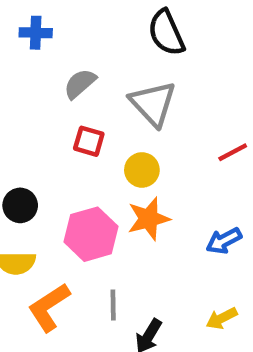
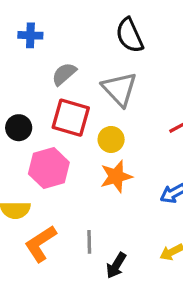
red square: (89, 141) -> (71, 118), size x1.6
black circle: (20, 205) -> (19, 128), moved
pink hexagon: (91, 234) -> (49, 168), moved

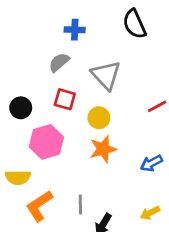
blue cross: (30, 35) -> (75, 30), moved
black semicircle: (130, 35) -> (134, 24), moved
red square: (71, 118) -> (65, 99), size x0.7

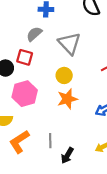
red square: (65, 99) -> (25, 57), moved

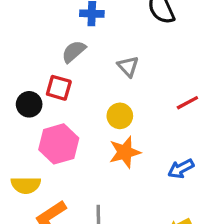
gray triangle: (69, 43) -> (128, 66), size x0.6

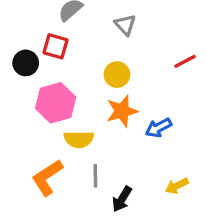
blue arrow: (181, 169) -> (158, 128), moved
yellow semicircle: (26, 185) -> (79, 139), moved

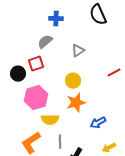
gray triangle: (125, 25) -> (78, 51), turned 40
red square: (56, 46) -> (36, 64), turned -35
blue arrow: (158, 128) -> (98, 123), moved

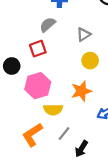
black circle: (18, 74) -> (12, 66), moved
yellow circle: (73, 81) -> (90, 61), moved
gray line: (60, 142) -> (64, 134), turned 40

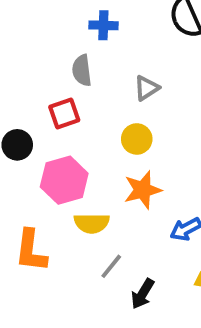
gray semicircle: (48, 25) -> (82, 70), turned -56
yellow circle: (90, 61) -> (137, 139), moved
orange L-shape: (32, 135) -> (31, 251), moved, turned -50

